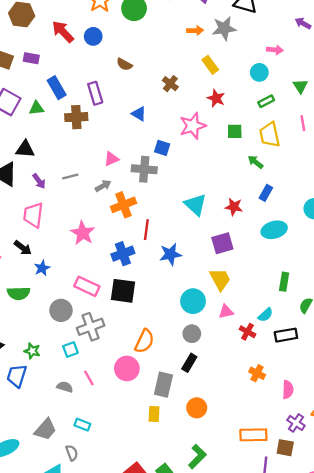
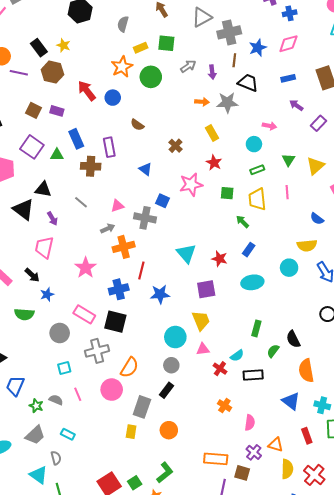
gray line: (70, 177) -> (81, 202), moved, turned 48
gray cross: (91, 327) -> (97, 351), moved
green star: (32, 351) -> (36, 406), moved

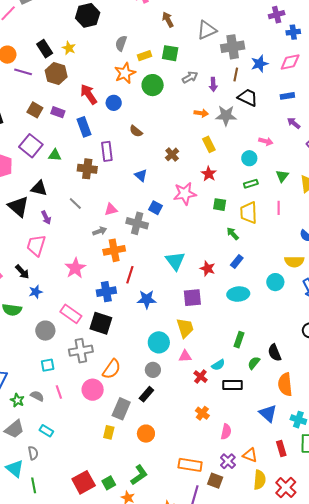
gray semicircle: (123, 24) -> (121, 43), moved
blue rectangle: (76, 139) -> (84, 127), moved

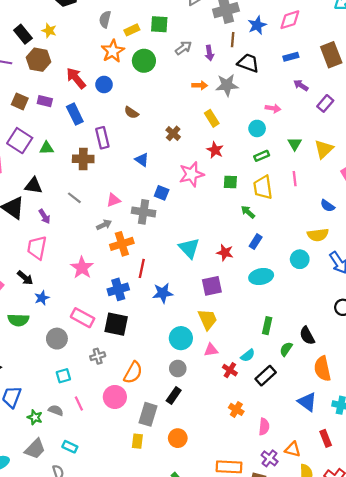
gray cross: (81, 351) -> (98, 356), size x0.6
black rectangle: (233, 385) -> (266, 376), turned -36

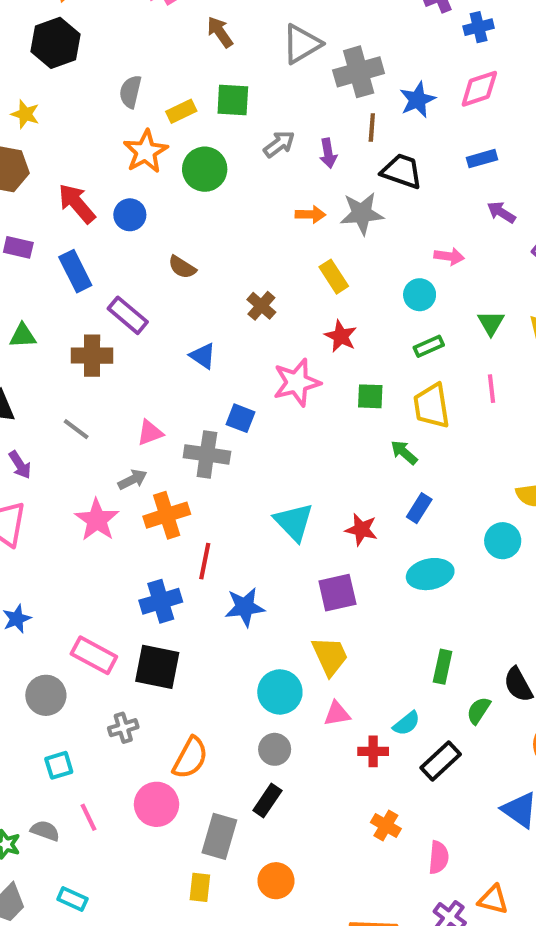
purple rectangle: (102, 138) -> (128, 315), turned -36
pink star: (82, 268) -> (97, 520), moved
red cross: (230, 370) -> (373, 751), turned -32

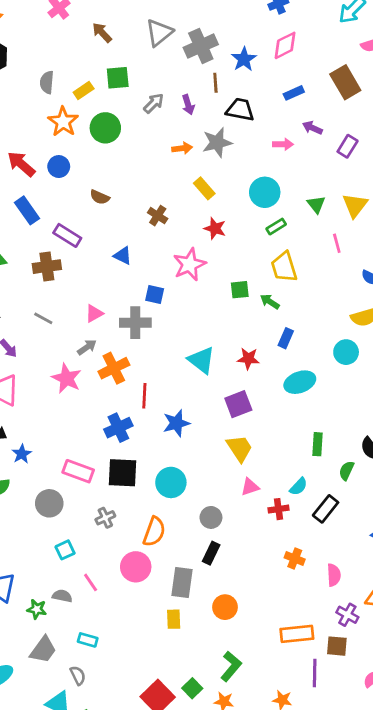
pink arrow: (449, 256) -> (283, 144), moved
cyan circle: (420, 295) -> (265, 192), size x1.4
pink line: (491, 389) -> (337, 243), moved
green square: (370, 396) -> (240, 290), moved
cyan circle: (280, 692) -> (171, 482), moved

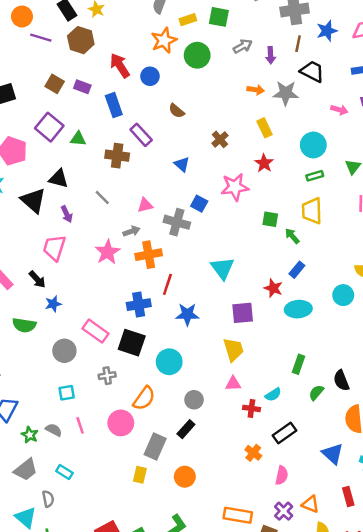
red star: (248, 359) -> (273, 288), moved
black rectangle: (326, 509) -> (284, 433), moved

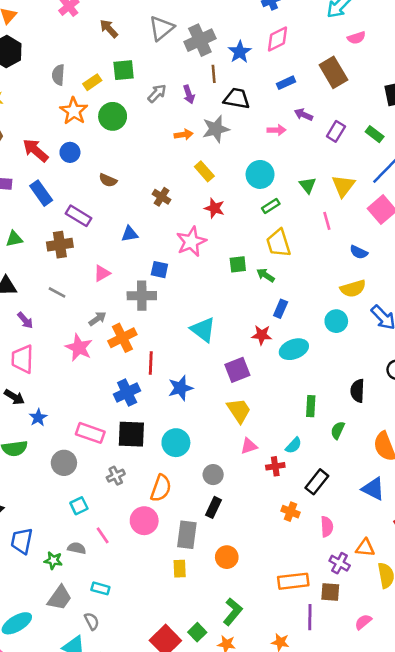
blue triangle: (182, 164) -> (130, 234), turned -35
pink triangle: (145, 205) -> (102, 273), moved
black semicircle: (341, 380) -> (357, 391), moved, turned 40

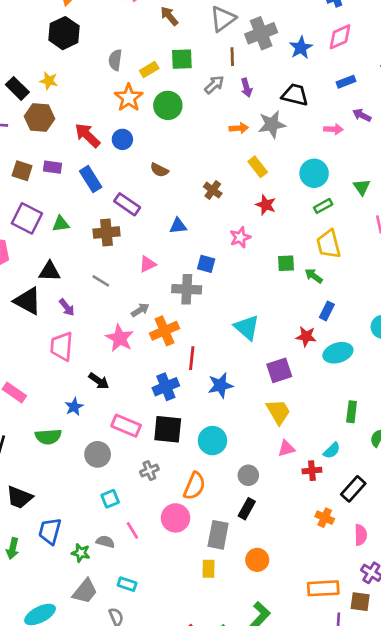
brown line: (214, 74) -> (232, 57), moved
pink star: (191, 242) -> (240, 237), size x0.7
black arrow: (14, 397) -> (99, 381), moved

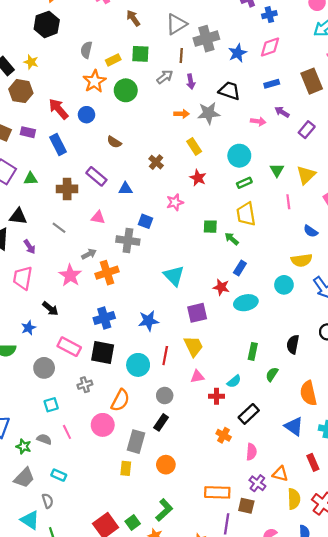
purple rectangle: (127, 204) -> (96, 176), moved
pink triangle: (148, 264) -> (98, 217), turned 32
red line: (192, 358) -> (165, 356), moved

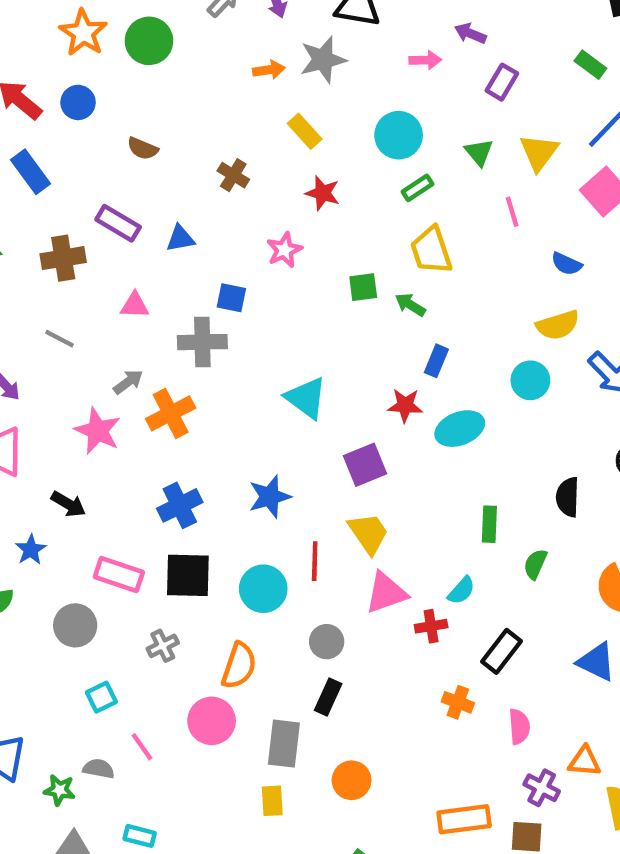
purple rectangle: (307, 130) -> (502, 82), moved
pink triangle: (197, 377) -> (386, 593), size x1.5

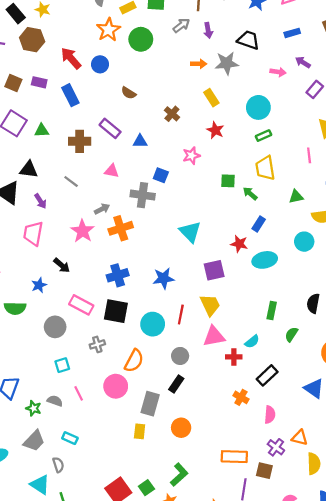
green triangle: (479, 152) -> (296, 197), moved, turned 48

